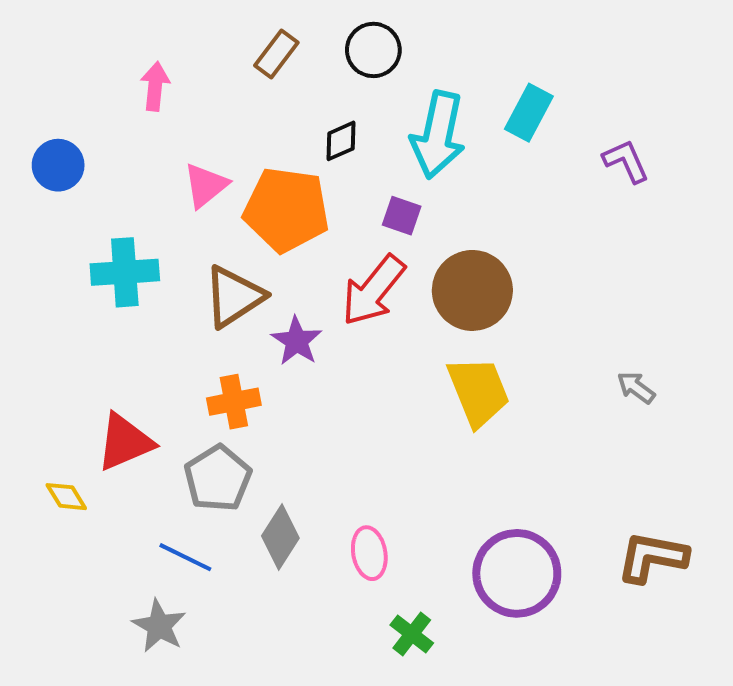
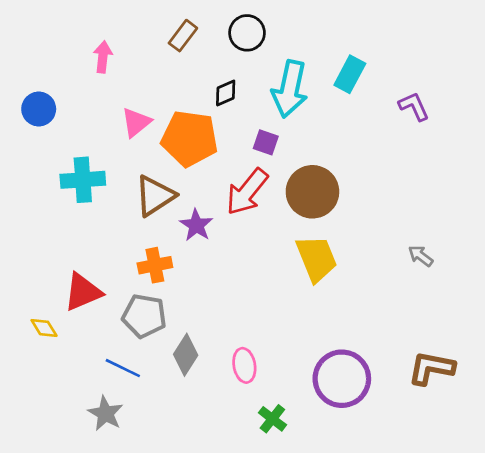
gray pentagon: (218, 478) -> (144, 316), turned -30

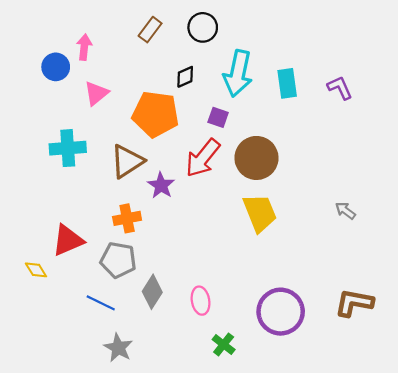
cyan rectangle: (350, 74) -> (287, 83), moved, turned -36
blue circle: (39, 109) -> (56, 67), moved
pink triangle: (136, 122) -> (96, 93), moved
gray star: (105, 413) -> (118, 348), moved

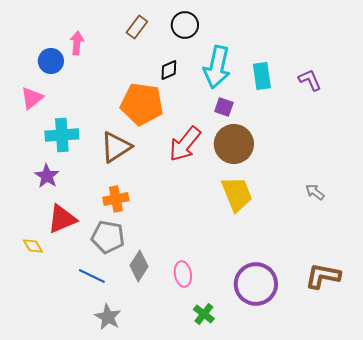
pink triangle: (96, 93) -> (32, 98), moved
purple square: (218, 117) -> (224, 107), moved
purple star: (161, 185) -> (47, 176), moved

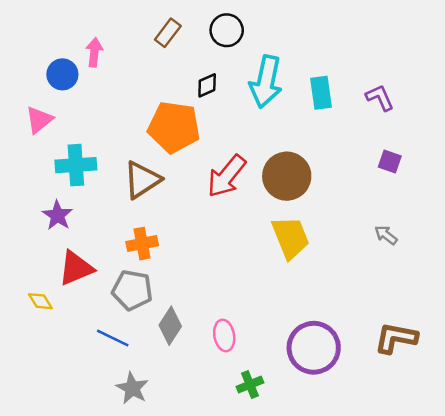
purple square: (224, 107) -> (390, 161), moved
green cross: (204, 314) -> (250, 385), turned 30

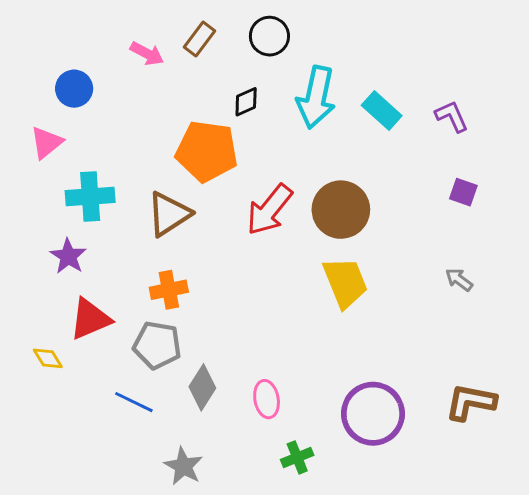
pink arrow: (94, 52) -> (147, 54), moved, turned 112
cyan rectangle: (321, 93) -> (382, 110), turned -40
gray star: (132, 388) -> (183, 466), moved

